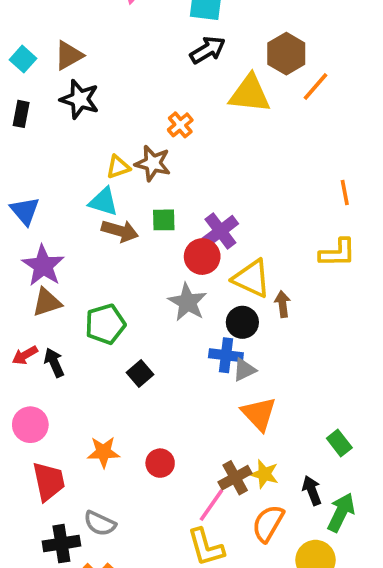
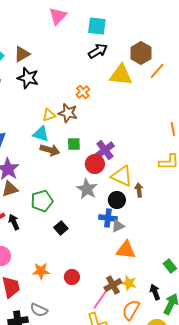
orange triangle: (259, 414) -> (126, 250), turned -40

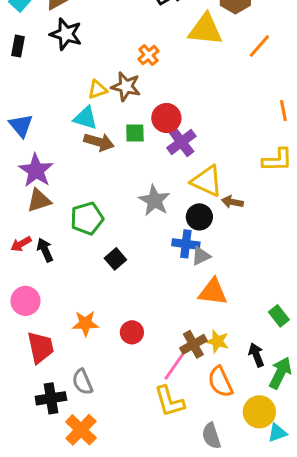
orange line: (157, 71) -> (259, 46), moved
red circle: (95, 164) -> (166, 118), moved
brown arrow: (139, 190) -> (232, 202), turned -72
gray semicircle: (39, 310) -> (82, 382), turned 42
orange semicircle: (131, 310) -> (220, 382), turned -55

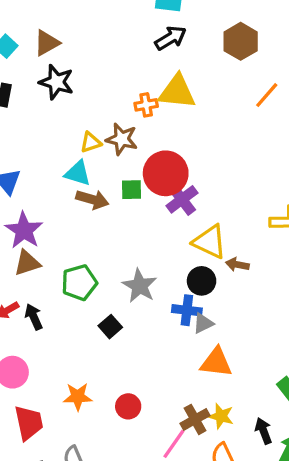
yellow triangle: (205, 30) -> (177, 92), moved
orange cross: (148, 55) -> (146, 105), turned 30
red circle: (166, 118) -> (166, 173), size x1.4
gray star: (154, 200) -> (140, 286), moved

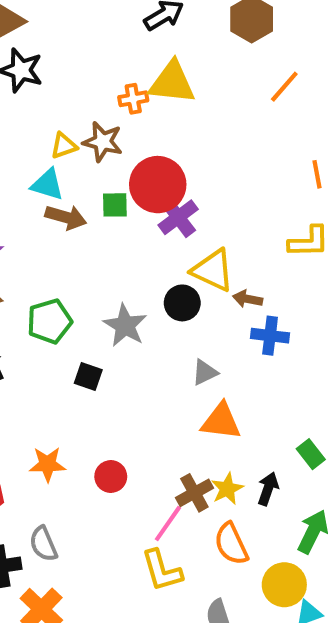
black circle: (202, 281) -> (182, 303), moved
blue cross: (187, 310) -> (270, 336), moved
black square: (110, 327) -> (88, 376), turned -30
yellow star: (221, 416) -> (227, 489), turned 30
black arrow: (263, 431) -> (268, 489), moved, turned 40

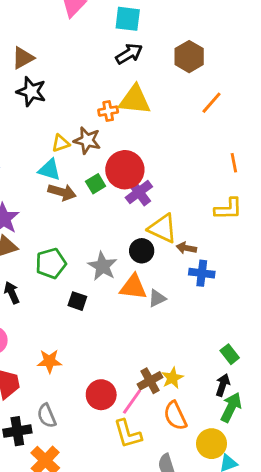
green square: (115, 205) -> (96, 184), turned -30
orange triangle: (221, 421) -> (133, 287), moved
red circle: (111, 477) -> (101, 395), moved, size x1.4
black arrow: (268, 489) -> (223, 385), moved

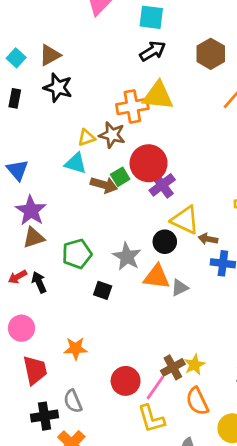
orange cross: (108, 111) -> (132, 107), size x1.6
brown arrow: (62, 192) -> (104, 185), moved

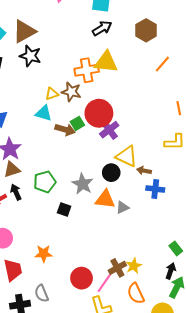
brown triangle: (50, 55) -> (24, 31), size x1.4
black arrow: (39, 282) -> (16, 192), moved

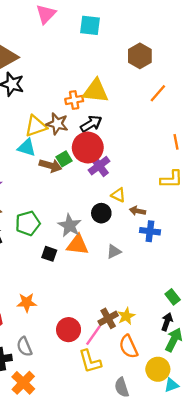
black arrow: (102, 28) -> (91, 124), moved
orange cross: (87, 70) -> (74, 100), size x0.7
yellow triangle: (52, 94) -> (36, 126), size x1.5
yellow triangle: (127, 156) -> (118, 195), size x0.6
orange triangle: (105, 199) -> (78, 245), moved

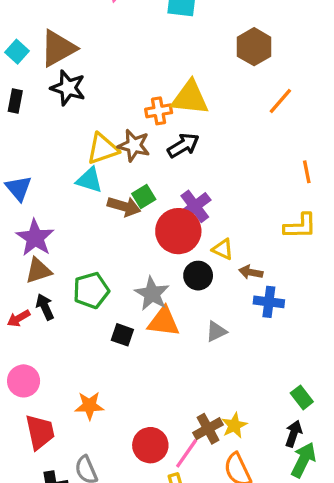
red circle: (88, 148) -> (178, 231), moved

